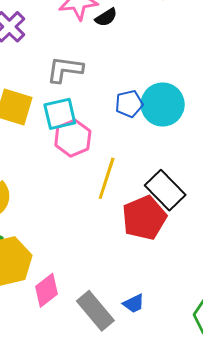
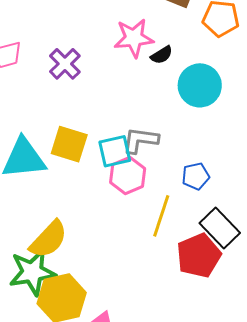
gray L-shape: (65, 70) -> (140, 140), moved
blue pentagon: (129, 104) -> (196, 176), moved
cyan circle: (163, 104) -> (200, 85), moved

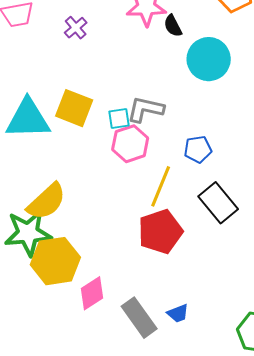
black semicircle: (162, 55) -> (173, 26), turned 90
purple cross: (65, 64) -> (76, 28), size x0.7
cyan square: (115, 151) -> (119, 118), size x0.7
red pentagon: (199, 256) -> (160, 232), moved

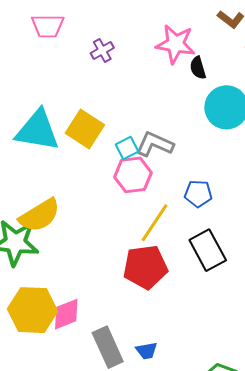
cyan square: (119, 118) -> (127, 148), turned -30
yellow hexagon: (55, 261) -> (32, 310), moved

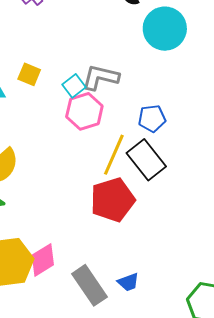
yellow square: (85, 129) -> (29, 74), size x0.6
black rectangle: (208, 250) -> (146, 160), moved

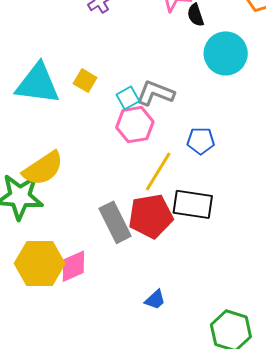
black rectangle: (146, 160) -> (193, 204), moved, turned -51
blue trapezoid: (128, 282) -> (155, 300), turned -30
gray rectangle: (89, 285) -> (115, 222), moved

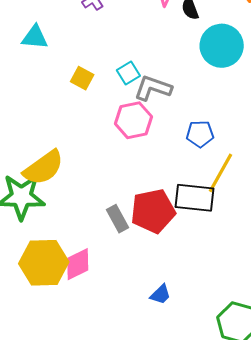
cyan triangle: (38, 84) -> (35, 37), moved, size x0.6
cyan square: (128, 98) -> (128, 73), moved
yellow line: (158, 172) -> (220, 173), moved
gray rectangle: (115, 222) -> (118, 219), size x0.7

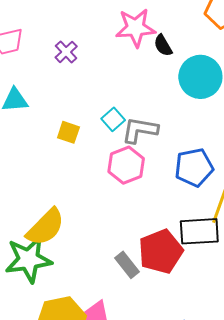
blue pentagon: (200, 134) -> (194, 167), size x1.4

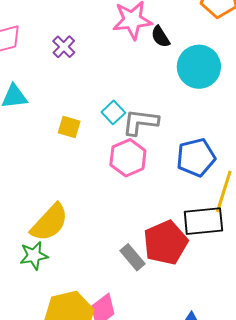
green star: (29, 260) -> (34, 256), size x0.6

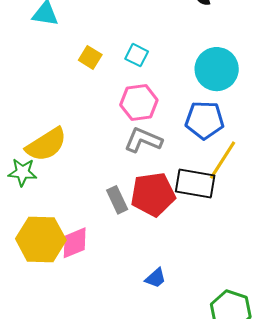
cyan circle: (199, 67) -> (217, 69), moved
cyan square: (113, 112) -> (137, 55), turned -35
gray L-shape: (140, 122) -> (143, 140), moved

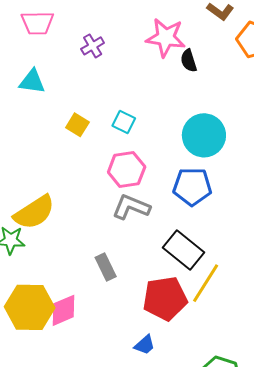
yellow line: (223, 160) -> (206, 283), moved
black rectangle: (195, 183) -> (183, 250), turned 30
red pentagon: (153, 194) -> (165, 299), moved

